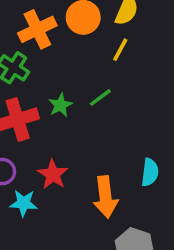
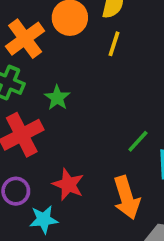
green line: (100, 97) -> (138, 141), moved
green star: (60, 105) -> (57, 98), moved

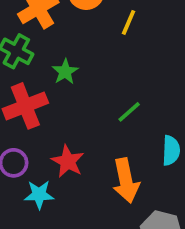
green line: (138, 141) -> (129, 112), moved

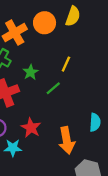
yellow line: (128, 22) -> (66, 64), moved
green line: (129, 112) -> (53, 88), moved

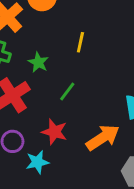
green line: (53, 88) -> (67, 91), moved
orange arrow: (67, 140) -> (103, 138), turned -100

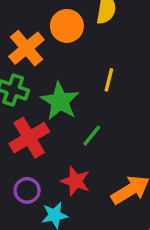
green star: (38, 62) -> (60, 101), size x1.6

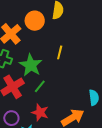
green line: (92, 136) -> (40, 86), moved

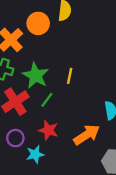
yellow line: (60, 52) -> (70, 76), moved

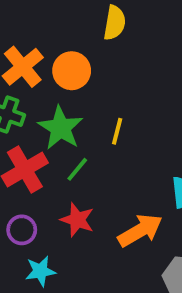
orange circle: (38, 23) -> (72, 71), moved
cyan star: (35, 154) -> (40, 271), moved

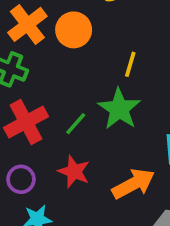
green star: (60, 128) -> (119, 109), moved
yellow line: (117, 131) -> (130, 64), moved

